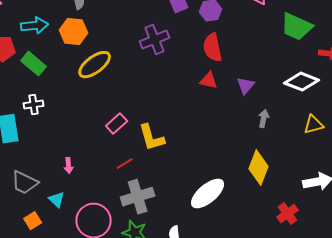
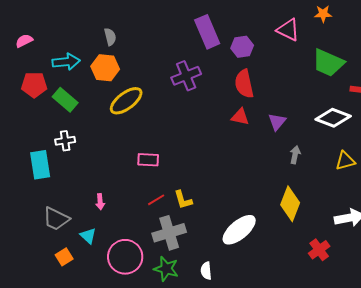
pink rectangle: (117, 124) -> (148, 160), turned 45
yellow L-shape: (152, 138) -> (183, 200), moved, size x0.7

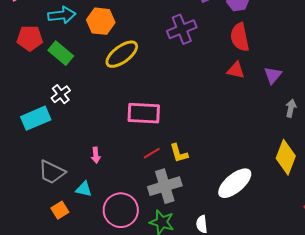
white cross: (65, 141) -> (61, 94), turned -30
pink rectangle: (148, 160) -> (144, 113), size x1.5
cyan rectangle: (40, 165) -> (36, 118), turned 76
cyan triangle: (88, 236) -> (84, 189), turned -30

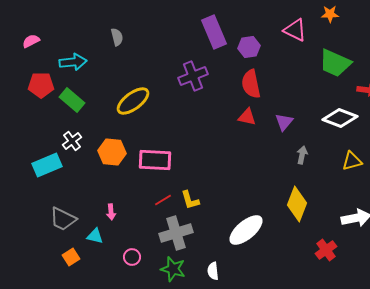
orange hexagon: (101, 21) -> (112, 152), moved
pink arrow: (96, 155) -> (111, 212), moved
pink circle: (121, 210) -> (132, 257), size x0.5

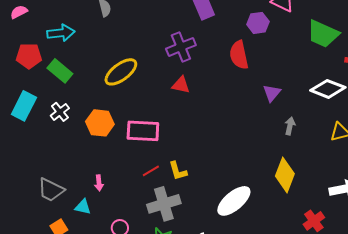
purple hexagon: (249, 47) -> (258, 23), moved
red triangle: (247, 117) -> (181, 85), moved
cyan rectangle: (47, 165) -> (24, 106), moved, turned -40

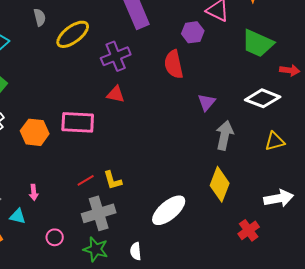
yellow ellipse: (121, 72) -> (73, 34), moved
gray arrow: (290, 126) -> (225, 135), size x1.6
pink rectangle: (143, 131) -> (78, 122), moved

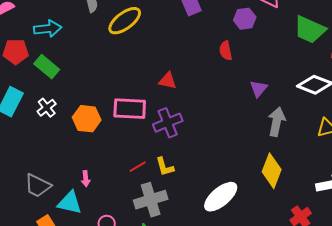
purple cross: (116, 56) -> (168, 123), moved
red semicircle: (174, 64) -> (226, 51), size x0.7
cyan triangle: (18, 216) -> (70, 203), size x1.5

